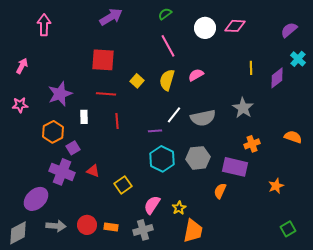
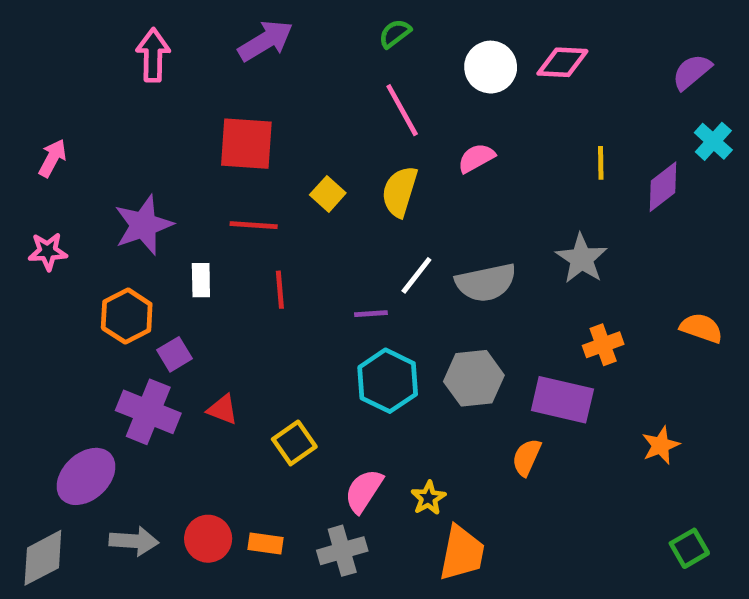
pink arrow: (44, 25) -> (153, 55), moved
pink semicircle: (196, 75) -> (476, 158), moved

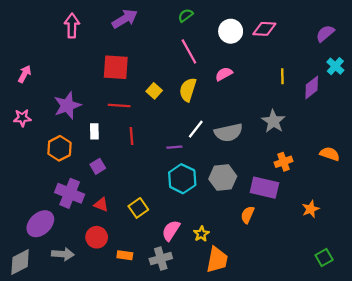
purple square: (175, 354) -> (98, 166), moved
red triangle: (222, 409) -> (101, 205), moved
red circle: (208, 539) -> (97, 237), moved

